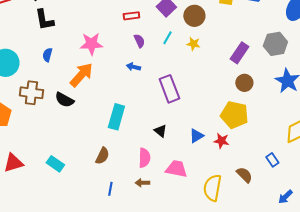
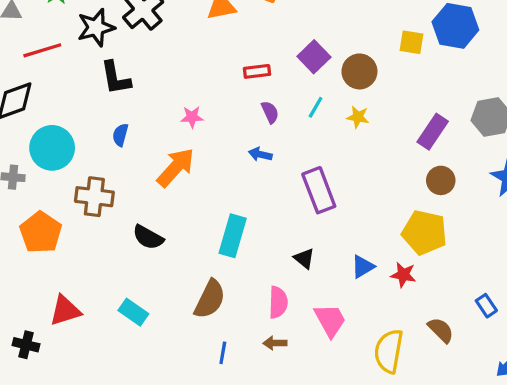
pink star: (91, 44) -> (192, 117), size x0.6
black semicircle: (64, 100) -> (148, 237), moved
brown semicircle: (102, 156) -> (210, 299), size x1.4
pink trapezoid: (176, 169) -> (330, 320), turned 50

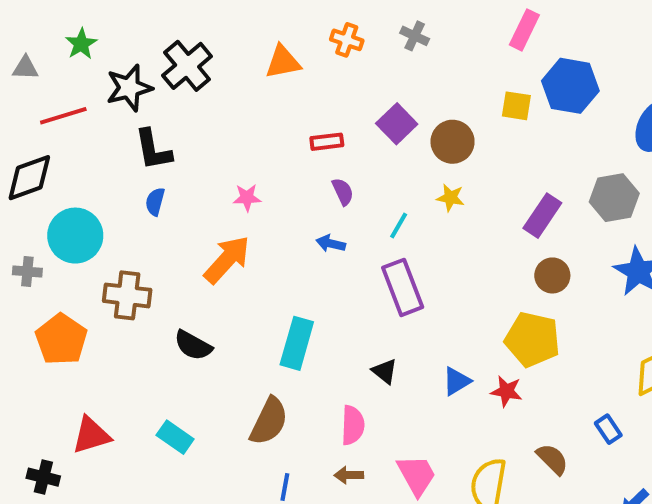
cyan line: (316, 107) -> (399, 226), moved
blue semicircle: (120, 135) -> (155, 202), moved
pink trapezoid: (330, 320) -> (417, 475), moved

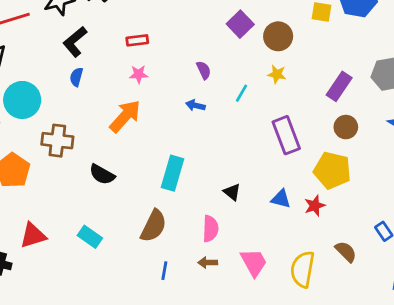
red rectangle: (327, 142) -> (137, 40), moved
black L-shape: (153, 150) -> (75, 42), turned 60
purple rectangle: (403, 287) -> (286, 135), moved
blue triangle: (457, 381) -> (281, 199), turned 45
red star: (506, 391) -> (315, 206), turned -30

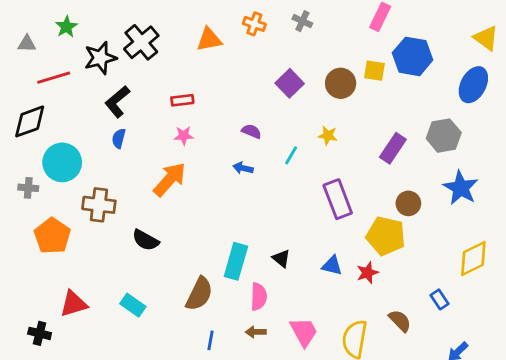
brown circle: (278, 36) -> (341, 83), moved
purple semicircle: (204, 70) -> (252, 131), turned -42
brown circle: (346, 127) -> (408, 203), moved
cyan rectangle: (172, 173) -> (236, 261), moved

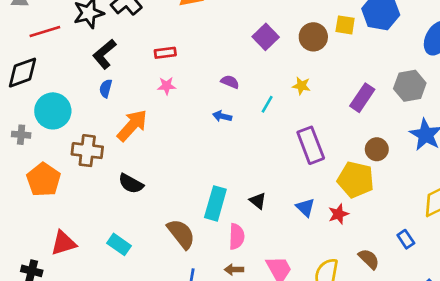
orange arrow: (170, 179) -> (132, 125), moved
blue triangle: (332, 266) -> (305, 207), turned 30
brown semicircle: (199, 294) -> (181, 234), turned -64

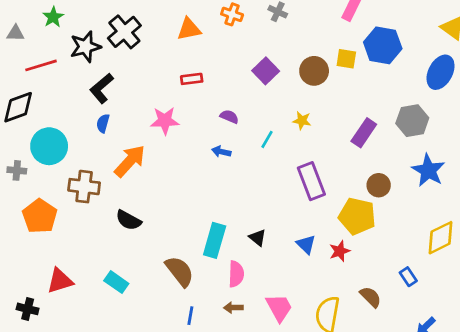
red rectangle: (165, 53) -> (192, 79), moved
pink star: (167, 86) -> (165, 121), size x1.5

